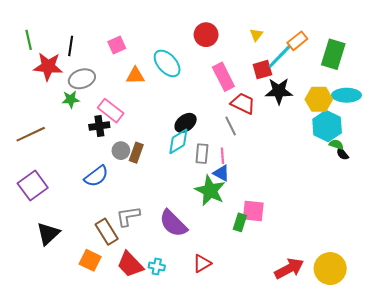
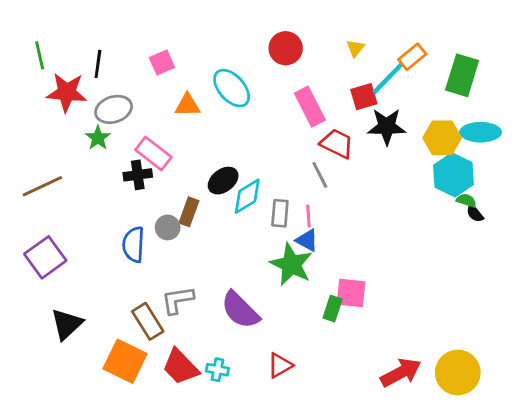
green star: (71, 99) -> (98, 138), turned -30
black ellipse: (186, 123) -> (223, 181), moved
gray circle: (121, 151) -> (168, 227), moved
blue semicircle: (96, 176) -> (133, 245), turned 130
orange square: (90, 260) -> (125, 361), size x1.4

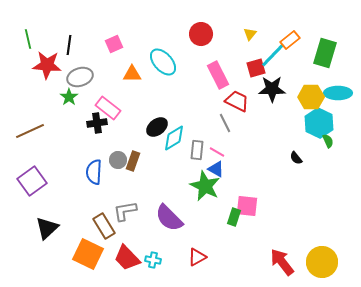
green semicircle: (466, 200) -> (328, 141), turned 48
brown rectangle: (189, 212) -> (133, 161), moved
black semicircle: (475, 213) -> (296, 158), moved
pink line: (308, 216) -> (217, 152), turned -56
red arrow: (401, 373) -> (282, 262), turned -100

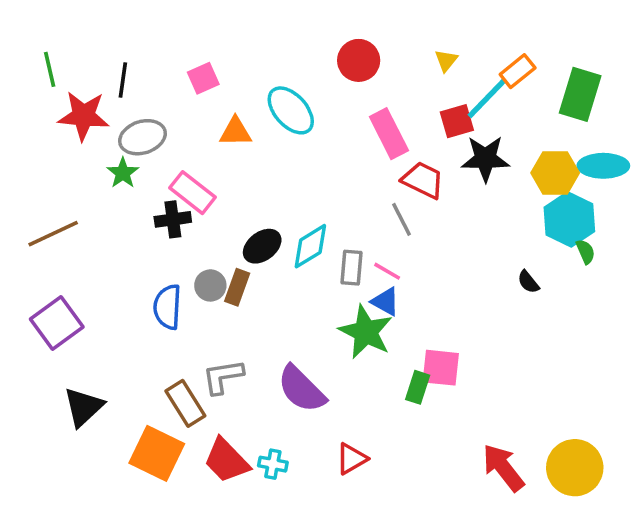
black ellipse: (157, 127) -> (262, 246), moved

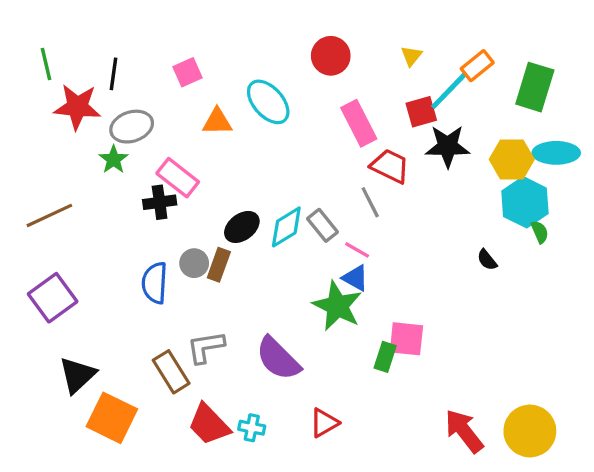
gray rectangle: (351, 268) -> (323, 225), moved, turned -44
orange square: (157, 453) -> (112, 418), moved

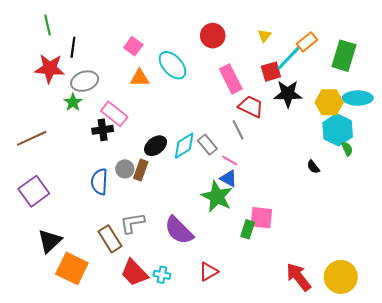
green line: (46, 64) -> (48, 25), moved
pink square: (188, 72) -> (133, 46), moved, turned -30

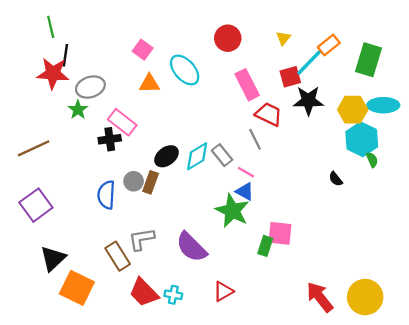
black line: (73, 47) -> (65, 55), moved

